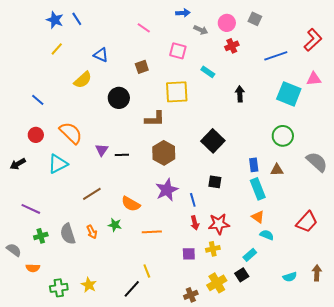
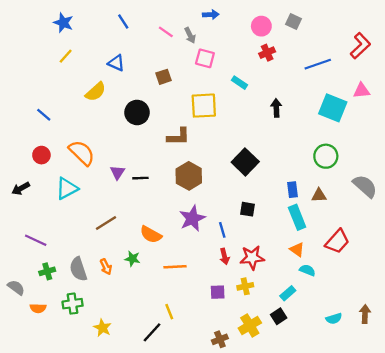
blue line: (77, 19) -> (123, 22), moved
gray arrow: (201, 30) -> (190, 35), moved, turned 40
red trapezoid: (307, 222) -> (337, 241), moved
green cross: (59, 288) -> (73, 304), moved

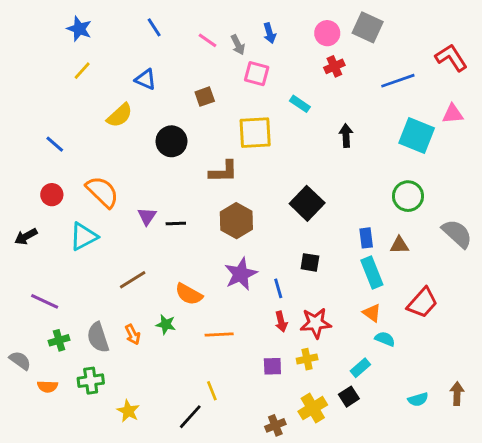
blue arrow: (211, 15) -> (270, 33), moved, turned 77
gray square: (294, 22) -> (368, 27), size x1.5
red L-shape: (360, 46) -> (451, 58), turned -80

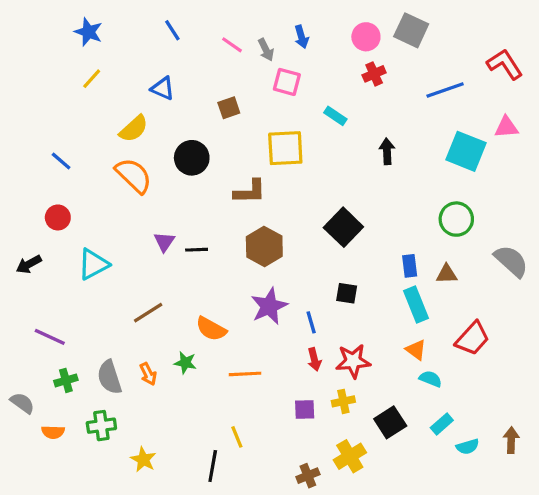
orange semicircle: (102, 192) -> (134, 176), moved
cyan rectangle: (360, 368) -> (442, 424), moved
black square: (349, 397) -> (390, 422), moved, size x1.4
black line: (190, 417) -> (213, 466), turned -32

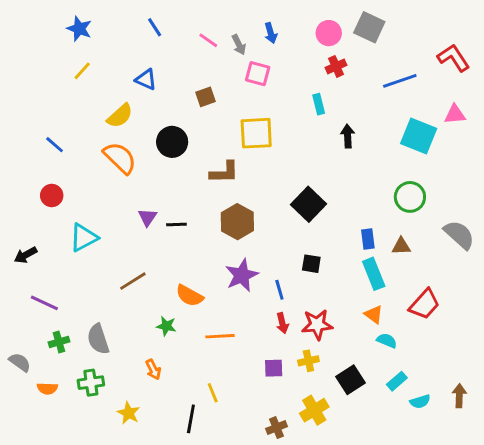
cyan rectangle: (335, 116) -> (319, 104), moved, turned 42
black arrow: (29, 264) -> (26, 255), moved
orange arrow: (148, 374) -> (153, 370), moved

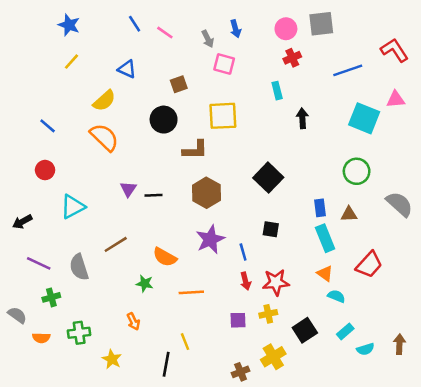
gray square: (369, 27) -> (321, 24), turned -32
pink line: (208, 40) -> (165, 33), moved
black circle: (172, 142) -> (164, 120), moved
gray semicircle: (98, 339) -> (79, 267), moved

